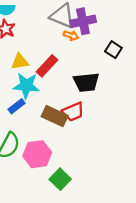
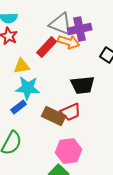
orange arrow: (71, 35) -> (69, 42), size x1.5
red rectangle: (47, 66) -> (47, 47), moved
pink hexagon: (37, 154) -> (69, 151), moved

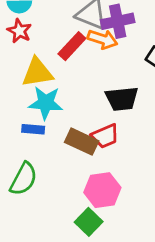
yellow triangle: (22, 66) -> (37, 72), size x1.4
blue rectangle: (19, 107) -> (33, 129), turned 42

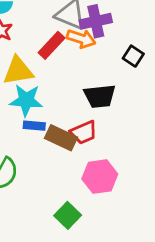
blue rectangle: (33, 129) -> (34, 126), moved
pink hexagon: (102, 190) -> (100, 177), moved

